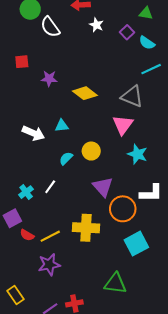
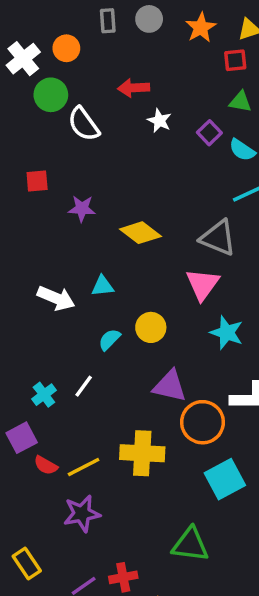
purple triangle: (103, 187) -> (170, 386), turned -35

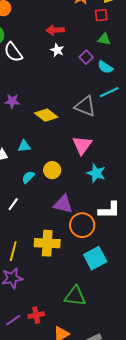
red arrow: (134, 88) -> (55, 30), moved
gray triangle: (218, 238) -> (85, 106), moved
yellow line: (84, 467) -> (13, 251), turned -48

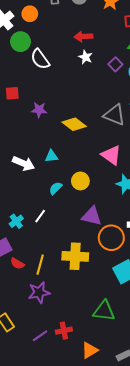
pink triangle: (82, 145) -> (111, 155), turned -30

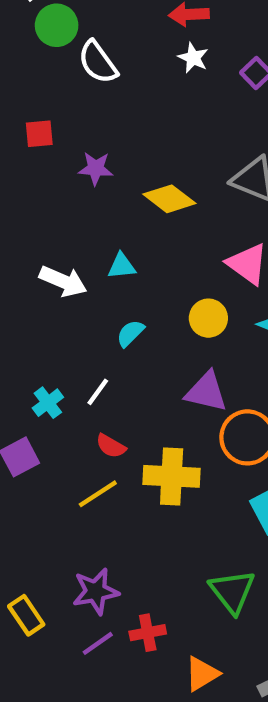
yellow circle: (80, 181) -> (208, 318), moved
red semicircle: (17, 264) -> (111, 446), moved
yellow line: (40, 265) -> (98, 494), turned 42
purple star: (39, 292) -> (96, 591), moved
green triangle: (104, 311) -> (232, 591), turned 45

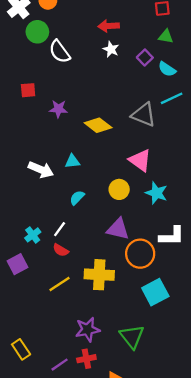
red semicircle: (111, 446) -> (61, 250), moved
purple star: (96, 591) -> (88, 330), moved

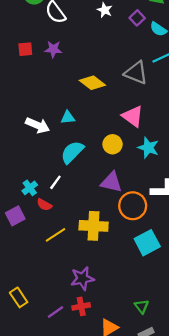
purple star: (58, 109) -> (53, 49), moved
cyan semicircle: (77, 198) -> (72, 152), size x1.6
red semicircle: (61, 250) -> (44, 205), moved
green triangle: (132, 337) -> (142, 306), moved, size x0.6

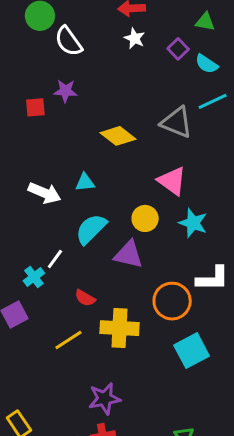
red square: (25, 49) -> (35, 107), moved
white line: (55, 182) -> (55, 259), moved
purple triangle: (111, 182) -> (129, 254), moved
red semicircle: (44, 205) -> (85, 298), moved

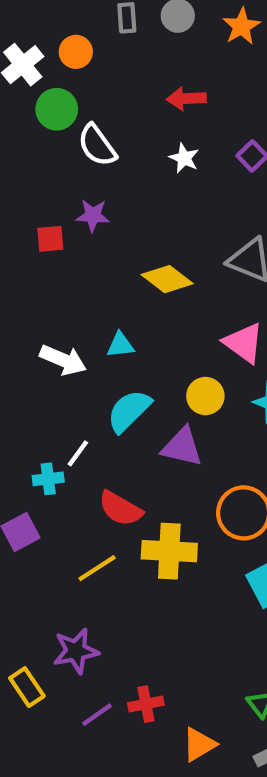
white star: (135, 38) -> (184, 158), moved
cyan cross: (34, 277) -> (48, 479), turned 30
red semicircle: (85, 298) -> (120, 509), size x1.5
purple star: (104, 399) -> (76, 651), moved

